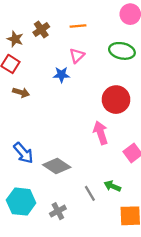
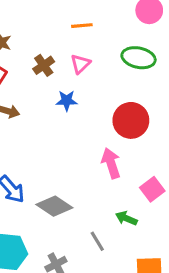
brown cross: (41, 30) -> (44, 65), moved
blue star: (61, 75) -> (67, 101), moved
green arrow: (112, 186) -> (126, 218), moved

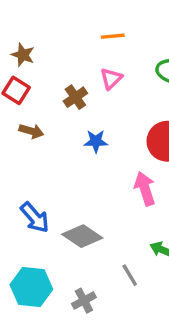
brown cross: (44, 65) -> (75, 97), moved
blue star: (67, 101) -> (96, 141), moved

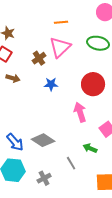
pink triangle: (111, 79) -> (60, 47), size x1.6
blue arrow: (35, 217) -> (15, 142), moved

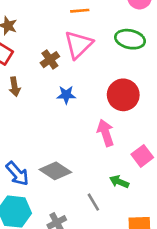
brown arrow: (13, 78) -> (15, 87), turned 64

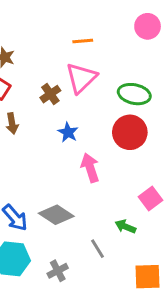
green ellipse: (130, 39) -> (134, 94), moved
blue star: (66, 95) -> (68, 132), turned 30
pink arrow: (106, 133) -> (90, 168), moved

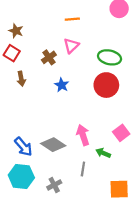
pink triangle: (81, 78) -> (71, 46), size x0.7
pink arrow: (90, 168) -> (83, 135), moved
gray line: (97, 249) -> (83, 169), turned 40

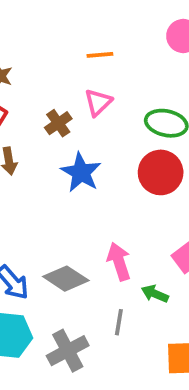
blue star: (62, 85) -> (81, 172), size x1.5
gray cross: (54, 185) -> (68, 351), size x1.5

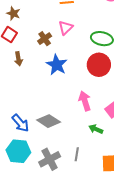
pink arrow: (119, 262) -> (85, 101), moved
gray line: (119, 322) -> (77, 154), moved

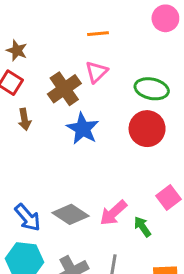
brown cross: (45, 39) -> (64, 89), size x1.5
pink arrow: (85, 101) -> (113, 213), moved, turned -114
green arrow: (96, 129) -> (142, 227), turned 32

